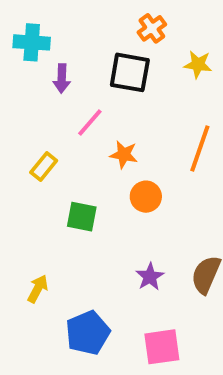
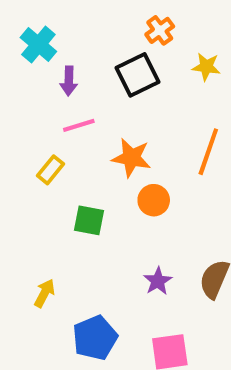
cyan cross: (32, 42) -> (38, 44), turned 36
black square: (130, 72) -> (138, 75), turned -36
pink line: (90, 123) -> (79, 125), moved, turned 32
orange star: (124, 155) -> (131, 158), size x1.4

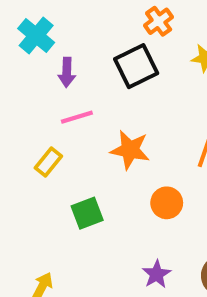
orange circle: (154, 200) -> (167, 203), moved
green square: (89, 220) -> (87, 213), turned -32

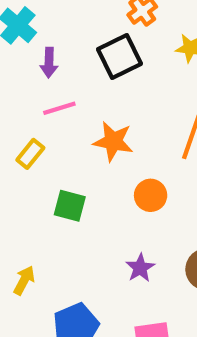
green square: (87, 213) -> (70, 206), turned 36

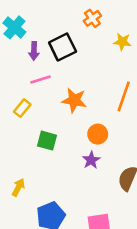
black square: (119, 56) -> (63, 47), moved
purple star: (140, 268) -> (91, 160), moved

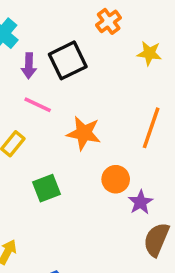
pink line: (40, 79) -> (38, 105), turned 42
green square: (47, 141) -> (47, 188), turned -36
purple star: (91, 160) -> (140, 202), moved

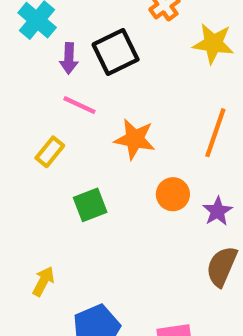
yellow star: (149, 53) -> (213, 43), size x1.4
purple star: (140, 202) -> (217, 211), moved

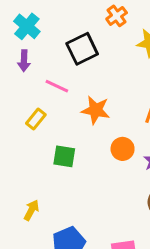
purple arrow: (69, 58) -> (24, 61), moved
green square: (90, 205) -> (64, 156), turned 30

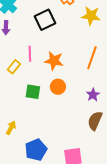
pink line: (57, 86) -> (30, 54), moved, turned 63
orange circle: (123, 149) -> (58, 87), moved

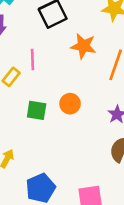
orange star: (54, 61) -> (83, 46), moved

